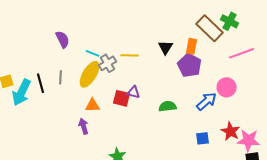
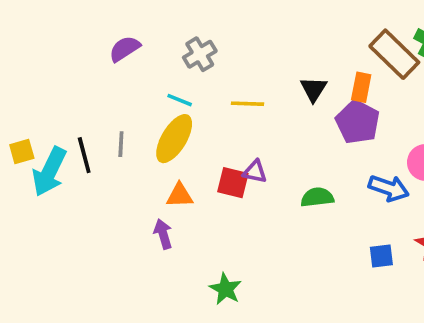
purple semicircle: (63, 39) -> (125, 49), moved, turned -96
gray cross: (108, 63) -> (200, 54), moved
blue arrow: (207, 101) -> (389, 188), turned 60

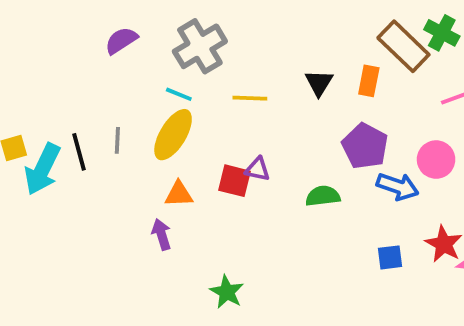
gray cross: (200, 54) -> (200, 46), size x1.5
purple pentagon: (358, 122) -> (365, 146), moved

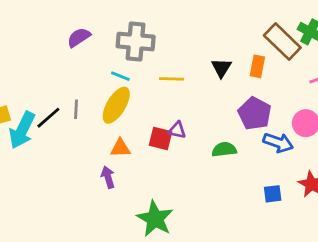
gray cross: (200, 46) -> (136, 42), turned 36
black line: (79, 152) -> (48, 118), turned 64
green star: (227, 292) -> (155, 219), size x1.5

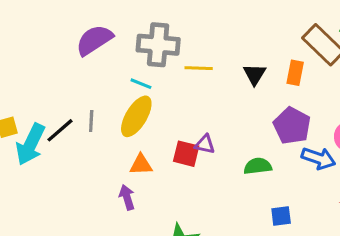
purple semicircle: (79, 37) -> (94, 40), size x1.4
yellow line: (172, 79) -> (199, 68), moved
blue square: (273, 194) -> (281, 216), moved

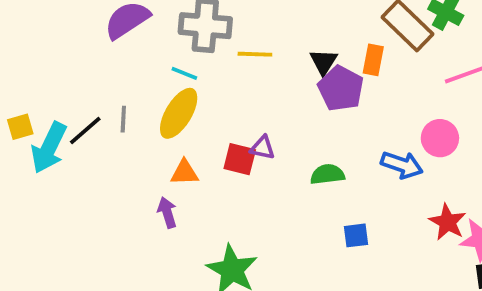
purple pentagon: (292, 126) -> (341, 89), moved

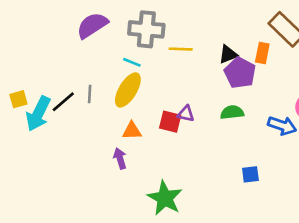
black triangle: (324, 62) -> (228, 54), turned 36
green semicircle: (327, 174) -> (232, 112), moved

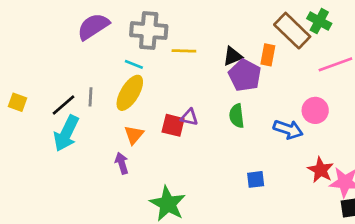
yellow square: (18, 99) -> (17, 102), turned 36
green semicircle: (232, 112) -> (237, 116), turned -90
cyan arrow: (38, 114) -> (66, 133), moved
orange triangle: (132, 131) -> (134, 135), turned -48

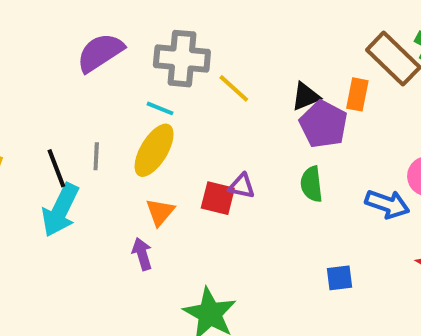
yellow line: (184, 51) -> (234, 88), turned 40
black line: (63, 105) -> (56, 168), turned -70

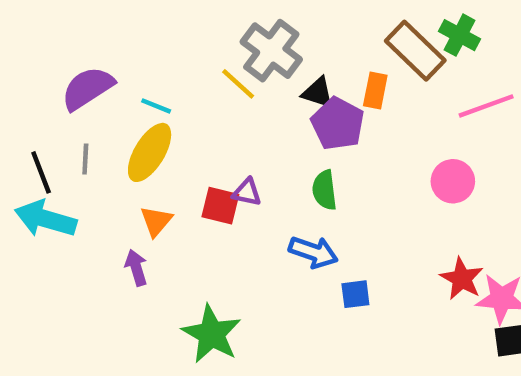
purple semicircle: (100, 53) -> (88, 88), moved
gray cross: (182, 59) -> (271, 51), moved, turned 32
black triangle: (306, 96) -> (318, 93), turned 40
blue arrow: (387, 204) -> (313, 252), moved
cyan arrow: (60, 210) -> (45, 219), turned 80

